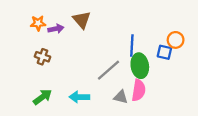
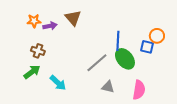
green ellipse: (140, 66) -> (125, 59), turned -30
pink semicircle: (139, 90) -> (139, 90), moved
green arrow: (42, 97) -> (32, 72), moved
cyan arrow: (79, 97) -> (58, 83), moved, turned -138

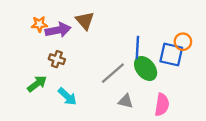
purple arrow: (50, 26) -> (58, 30), size x1.5
blue square: (147, 47) -> (171, 55), size x1.5
brown cross: (38, 51) -> (57, 59), moved

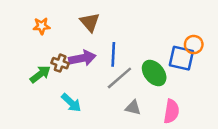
purple arrow: (58, 30) -> (82, 58), moved
blue line: (137, 47) -> (113, 54), moved
green arrow: (37, 84) -> (40, 74), moved

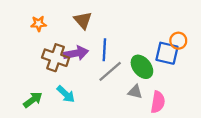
brown cross: (60, 63) -> (56, 58), size x1.6
green arrow: (40, 74) -> (33, 100), moved
gray triangle: (133, 108) -> (135, 92), moved

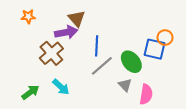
orange star: (39, 24) -> (28, 16), moved
purple arrow: (76, 53) -> (66, 32), moved
brown cross: (56, 58) -> (51, 53), turned 30
gray triangle: (135, 92) -> (125, 85), turned 32

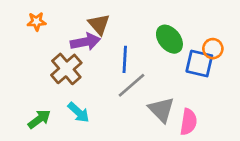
green ellipse: (131, 62) -> (169, 39), moved
gray triangle: (125, 85) -> (161, 110), size x1.5

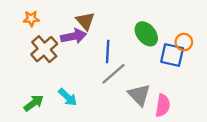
brown cross: (66, 69) -> (44, 49), moved

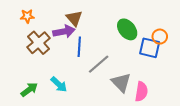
blue line: (108, 51) -> (79, 47), moved

